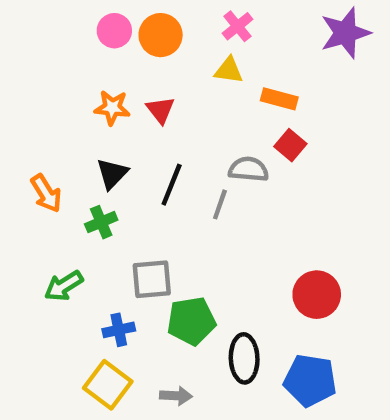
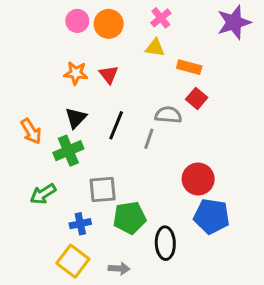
green cross: (101, 222) -> (68, 151), size x1.4
red circle: (317, 295) -> (198, 179), moved
blue pentagon: (310, 380) -> (212, 216), moved

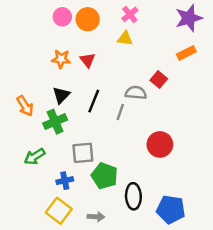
orange rectangle: (189, 67) -> (186, 53), moved, turned -42
blue pentagon: (212, 216) -> (171, 210), moved
green pentagon: (130, 218) -> (104, 176), turned 30

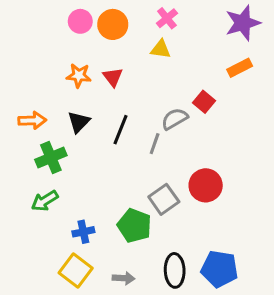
gray semicircle: (136, 93) -> (175, 119), turned -35
orange arrow: (25, 106) -> (32, 120), moved, turned -60
green cross: (55, 122) -> (51, 158), moved
gray square: (83, 153) -> (164, 199), moved, turned -30
black ellipse: (133, 196) -> (175, 270), moved

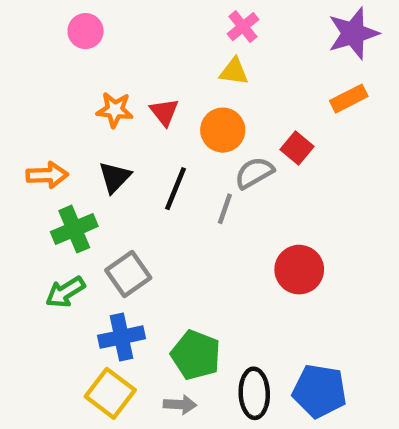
pink circle: (80, 21) -> (86, 31), moved
orange circle: (113, 24) -> (223, 130), moved
gray square: (164, 199) -> (128, 274), moved
green pentagon: (134, 226) -> (196, 355), moved
blue cross: (83, 232) -> (121, 337), size x1.4

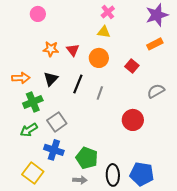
gray semicircle: (254, 173) -> (156, 91), moved
blue cross: (121, 337) -> (54, 150), turned 30
yellow square: (110, 393) -> (33, 173), moved

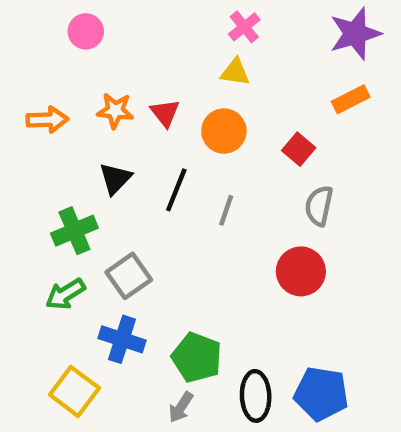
orange arrow: (21, 78) -> (47, 120), moved
gray semicircle: (156, 91) -> (319, 206), moved, turned -48
gray arrow: (80, 180) -> (181, 407), turned 120

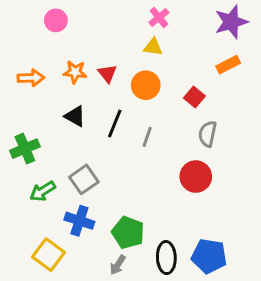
black triangle: (115, 179) -> (75, 116), turned -45
green cross: (74, 231) -> (25, 149), moved

